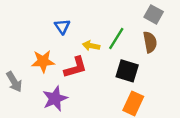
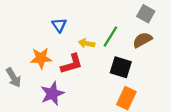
brown semicircle: (150, 42) -> (142, 40), turned -108

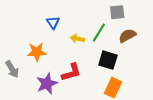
gray square: (146, 14) -> (117, 12), moved, turned -35
red L-shape: (72, 64) -> (71, 72), moved

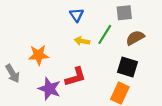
blue triangle: (53, 22) -> (77, 15), moved
black square: (108, 60) -> (128, 67), moved
purple star: (47, 84) -> (49, 89), turned -30

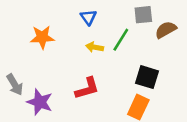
brown semicircle: (135, 38) -> (166, 30), moved
orange star: (39, 55) -> (42, 37), moved
purple star: (49, 89) -> (40, 102), moved

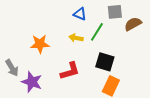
blue triangle: (88, 17) -> (80, 14), moved, turned -32
orange star: (42, 37) -> (40, 44), moved
black square: (147, 77) -> (105, 62), moved

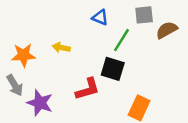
yellow arrow: (76, 38) -> (61, 48), moved
orange star: (40, 44) -> (24, 55), moved
black square: (105, 62) -> (113, 69), moved

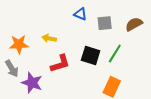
gray square: (144, 15) -> (105, 23), moved
green line: (122, 40) -> (115, 53), moved
red L-shape: (88, 89) -> (60, 64), moved

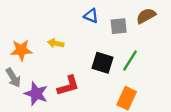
brown semicircle: (134, 24) -> (146, 16), moved
red L-shape: (60, 64) -> (68, 86), moved

